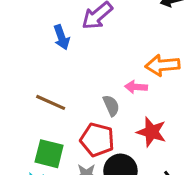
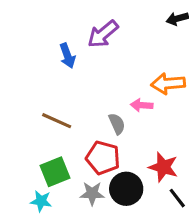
red star: (152, 132) -> (163, 167), moved
green square: (49, 154) -> (55, 172), turned -36

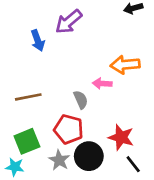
brown line: (57, 121) -> (28, 97), turned -35
gray star: (92, 193) -> (59, 160), turned 30

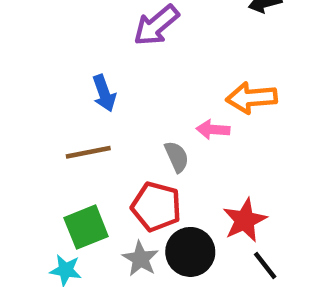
blue arrow: (38, 40) -> (104, 93), moved
red star: (121, 137) -> (245, 220), turned 30

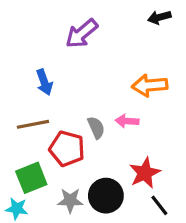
pink arrow: (213, 130) -> (127, 121), moved
red pentagon: (156, 207) -> (67, 149), moved
gray star: (140, 259) -> (70, 200), turned -30

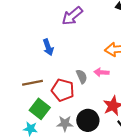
brown line: (33, 124) -> (33, 83), moved
green square: (31, 178) -> (40, 109), turned -30

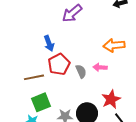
red pentagon: (63, 90) -> (59, 64), moved, turned 30
green square: (40, 109) -> (41, 102), turned 30

